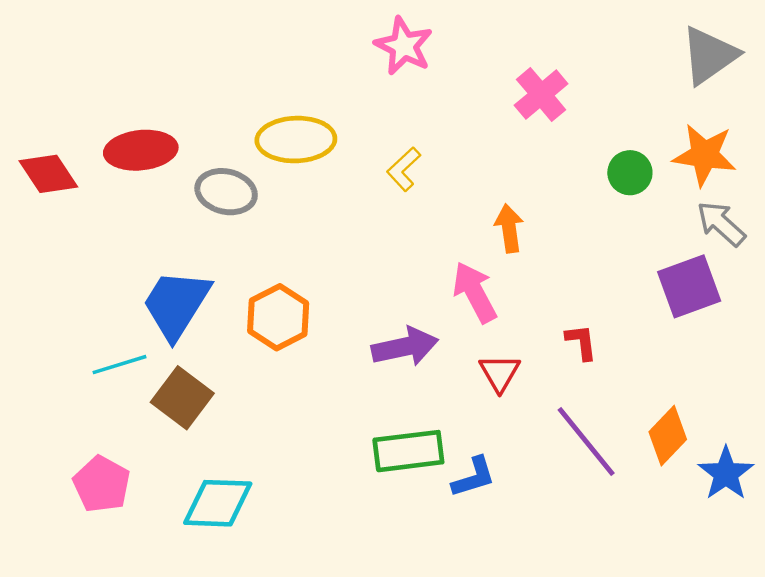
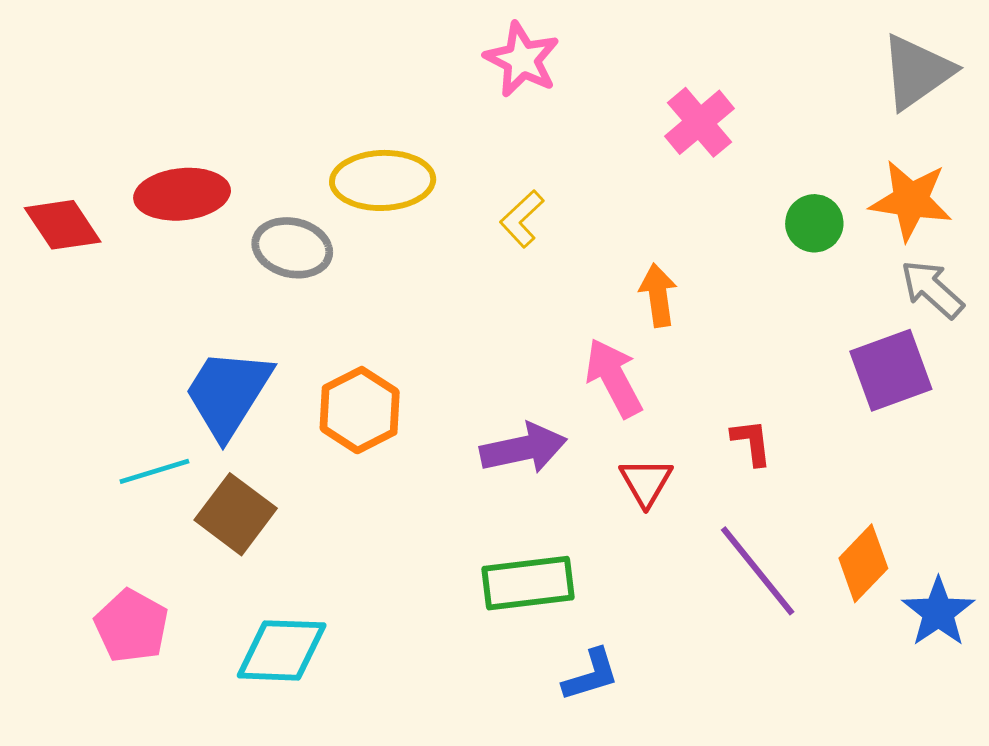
blue L-shape: (474, 477) -> (591, 675), moved

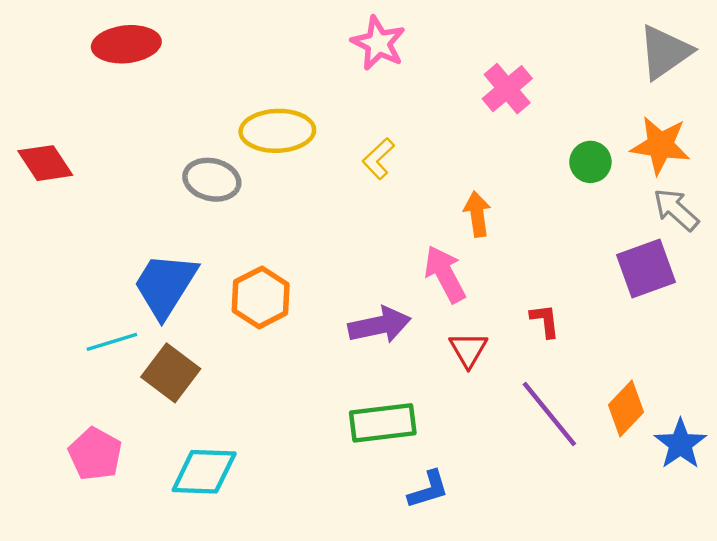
red ellipse: (182, 194) -> (126, 44), moved

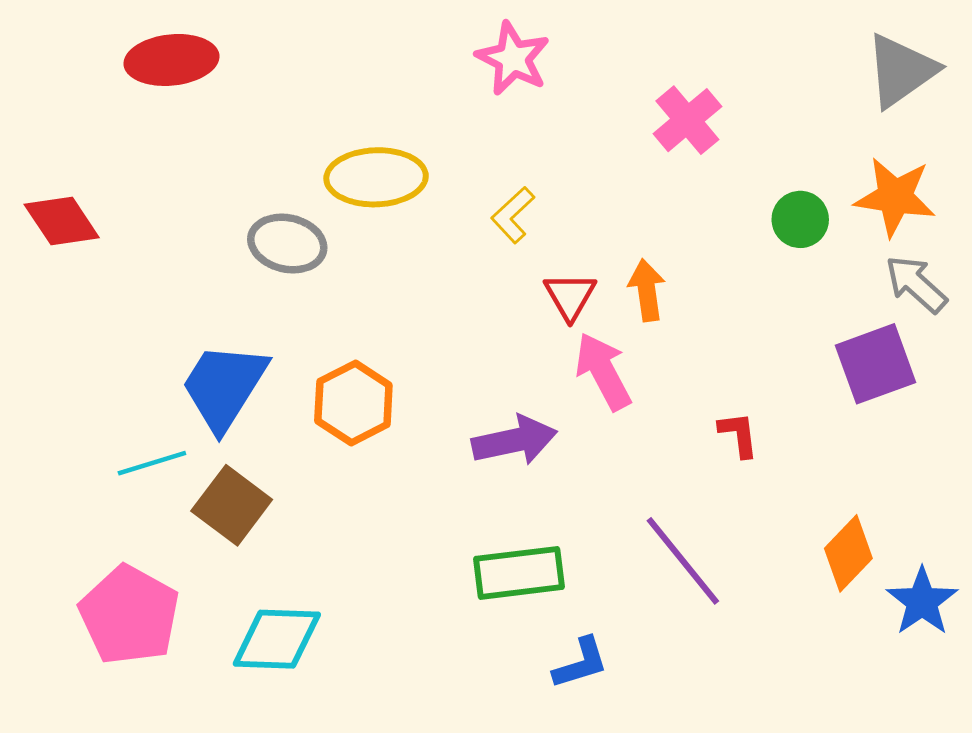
red triangle: (468, 350) -> (570, 296), moved
purple line: (549, 414) -> (683, 561), moved
pink pentagon: (95, 454) -> (129, 615), size x1.4

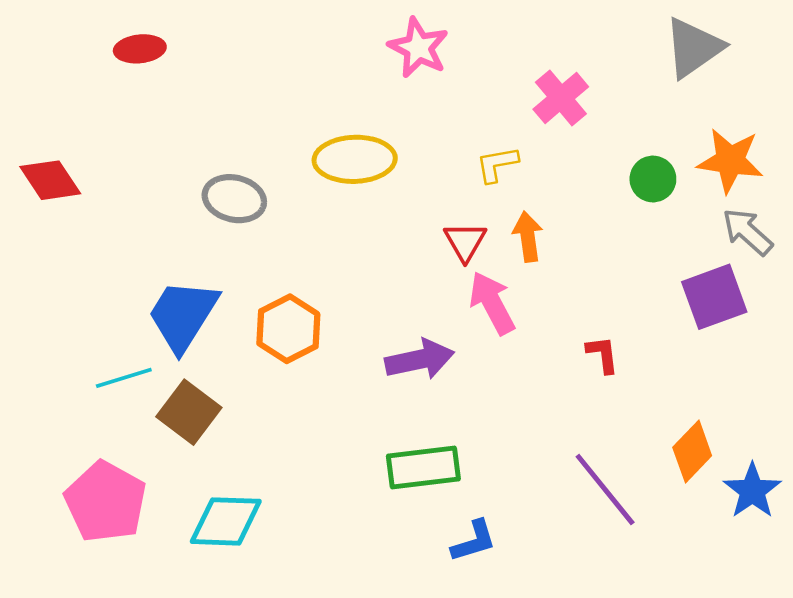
red ellipse: (171, 60) -> (140, 49), size x0.7
gray triangle: (901, 71) -> (693, 48), moved
yellow ellipse: (376, 177) -> (355, 159), moved
yellow L-shape: (513, 215) -> (497, 164), moved, turned 33
purple line: (683, 561) -> (605, 490), moved

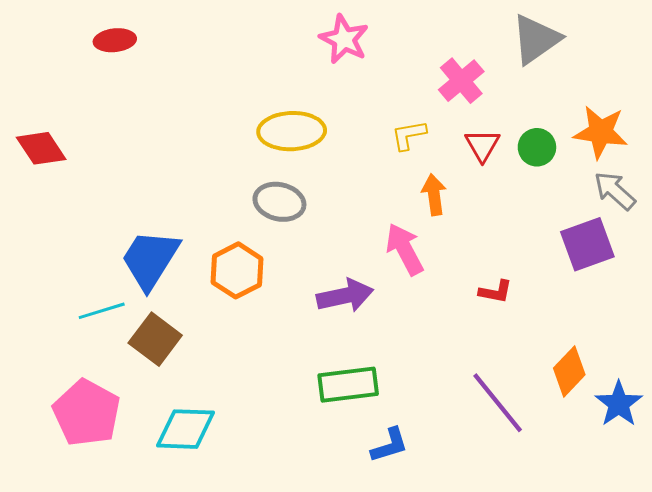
gray triangle: (693, 48) -> (536, 39), moved
gray ellipse: (234, 199) -> (279, 202), moved
red triangle: (465, 242) -> (482, 145), moved
red L-shape: (603, 355) -> (496, 292), turned 108

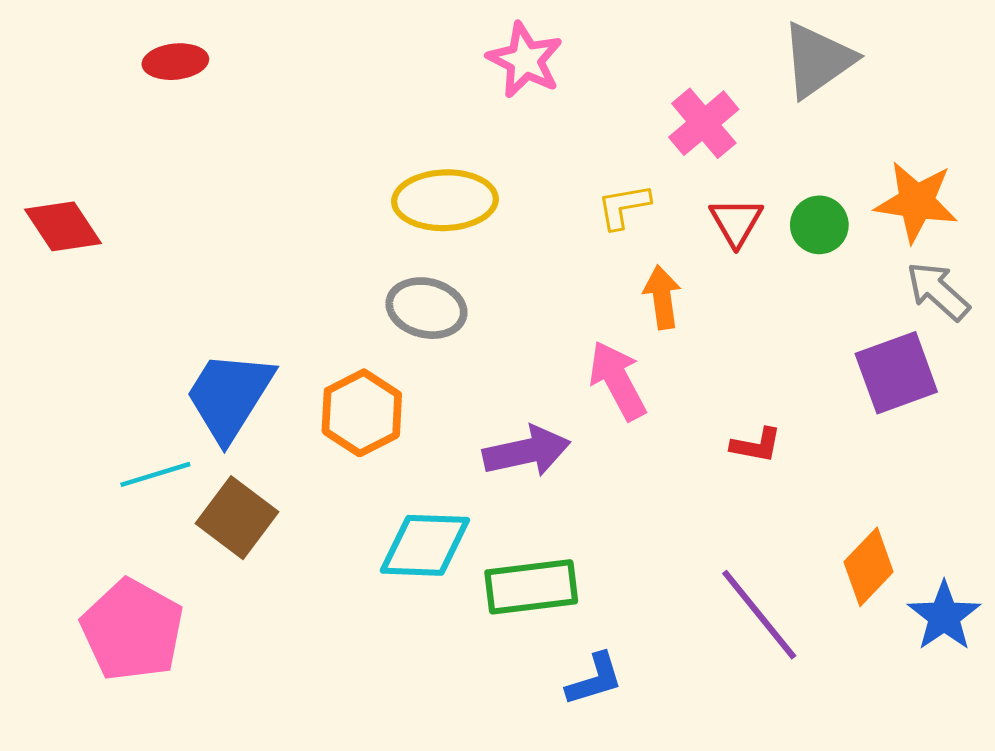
cyan diamond: (186, 429) -> (425, 545), moved

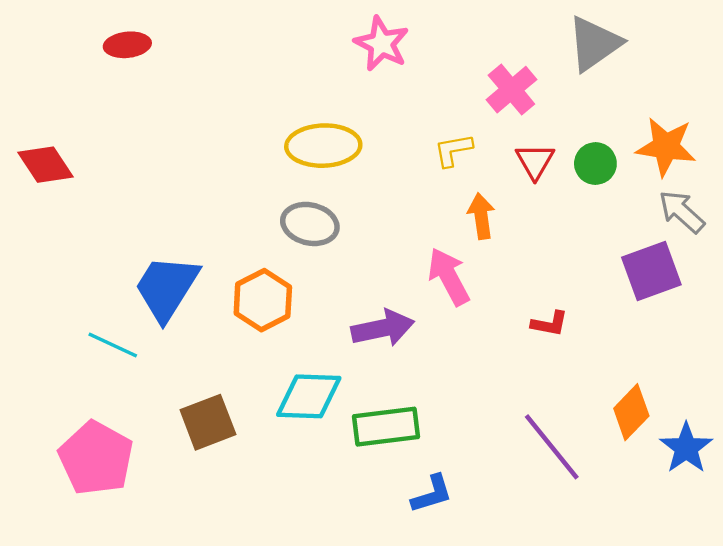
cyan line: (155, 474) -> (113, 345), turned 42
brown square: (237, 518) -> (208, 422), moved, turned 32

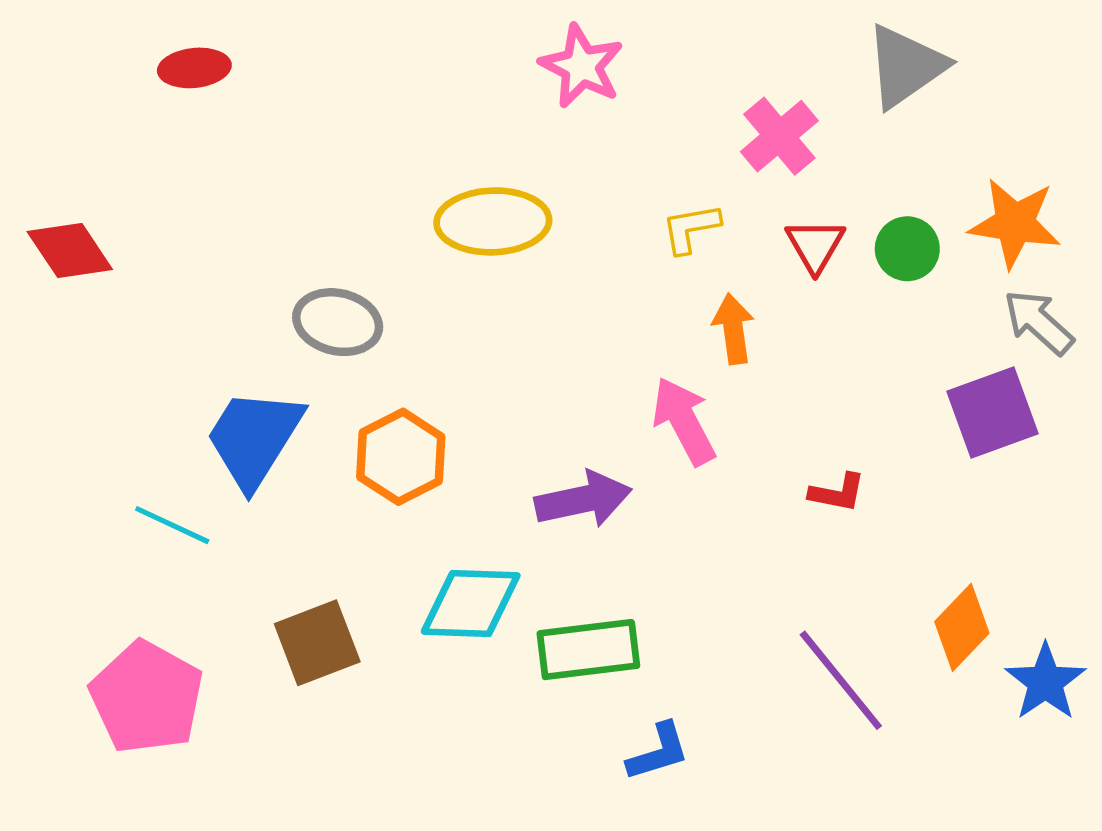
gray ellipse: (310, 224) -> (338, 322), moved

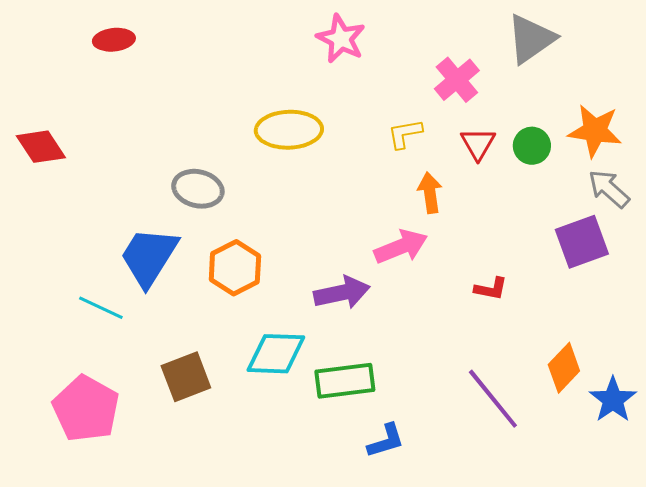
pink arrow: (684, 421) -> (401, 247), turned 96

